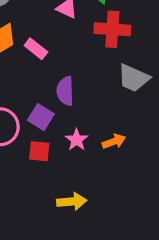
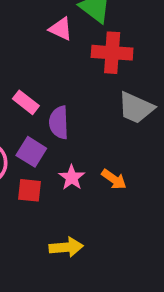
pink rectangle: (36, 49) -> (26, 102), moved
orange arrow: (114, 141) -> (114, 179), turned 55

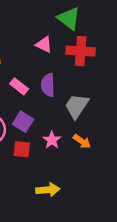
pink triangle: (61, 29) -> (44, 44), moved
gray trapezoid: (136, 108) -> (77, 106), moved, turned 100
purple semicircle: (59, 122) -> (48, 85), moved

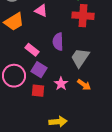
pink triangle: (44, 44) -> (41, 11), moved
pink rectangle: (19, 86) -> (32, 50), moved

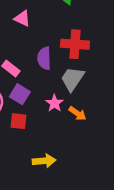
red cross: (83, 16) -> (75, 44), moved
pink star: (61, 84) -> (54, 103), moved

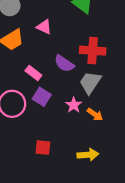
purple semicircle: (44, 58) -> (64, 64), turned -54
red square: (19, 121) -> (43, 148), moved
yellow arrow: (44, 161) -> (88, 155), moved

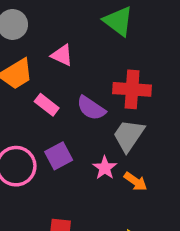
pink rectangle: (33, 73) -> (47, 105), moved
purple square: (42, 97) -> (59, 156), turned 30

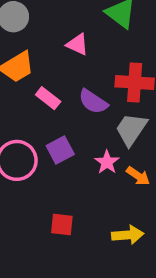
pink triangle: (62, 55) -> (77, 44), moved

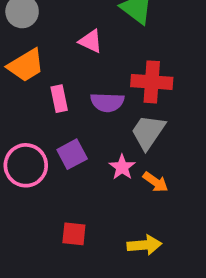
pink rectangle: (48, 98) -> (59, 99), turned 40
purple semicircle: (93, 102) -> (107, 102), turned -32

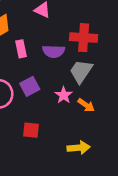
red square: (74, 234) -> (31, 130), moved

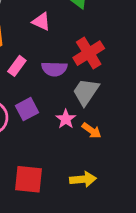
red cross: (84, 38) -> (89, 53), turned -36
pink rectangle: (21, 49) -> (17, 66), turned 48
red square: (31, 130) -> (28, 179), moved, size x1.5

